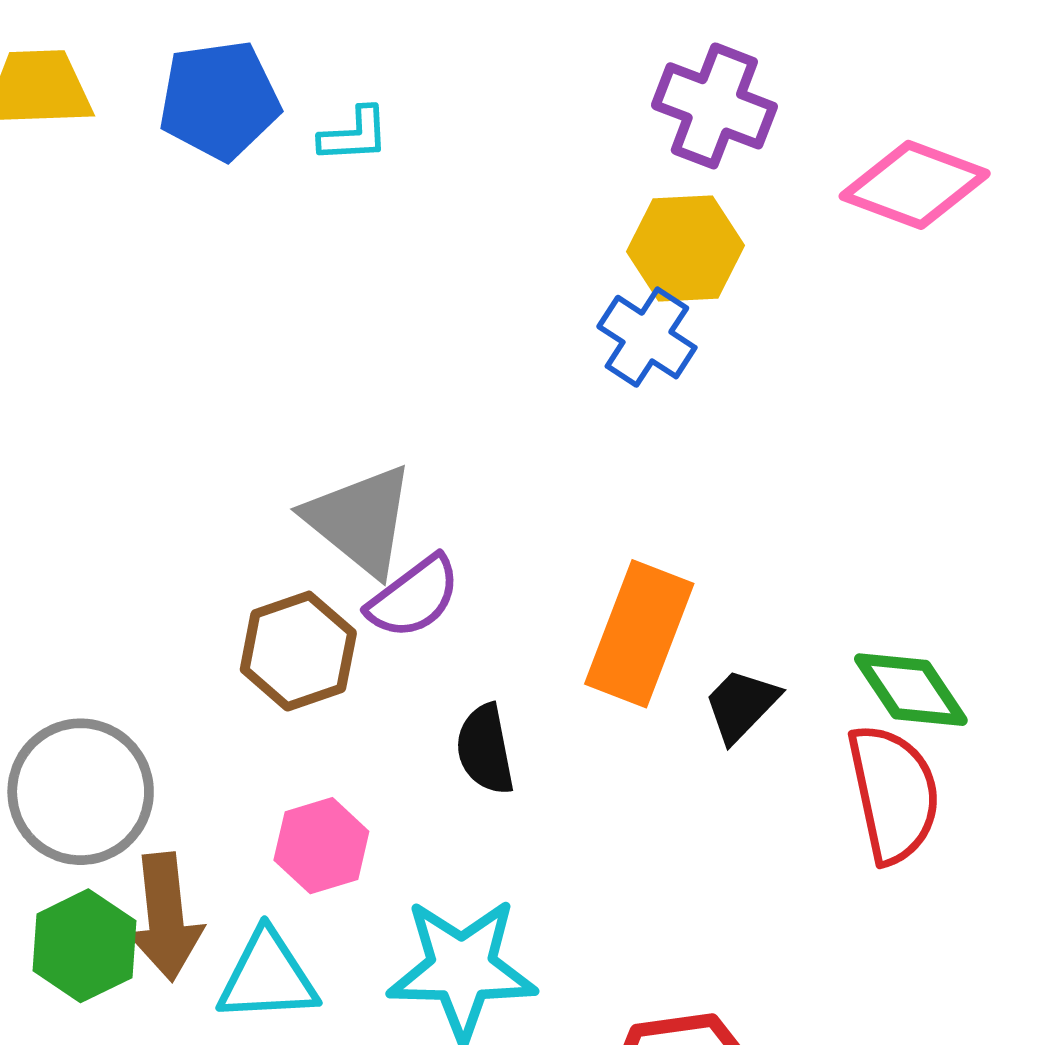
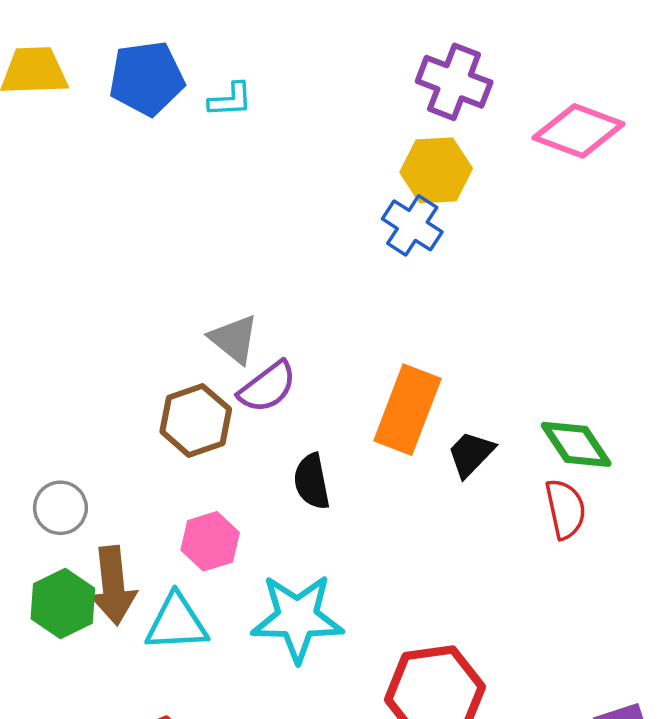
gray triangle: (360, 520) -> (234, 339), size x0.7
gray circle: (81, 792) -> (60, 508), size x0.6
red semicircle: (894, 794) -> (565, 509), size x0.7

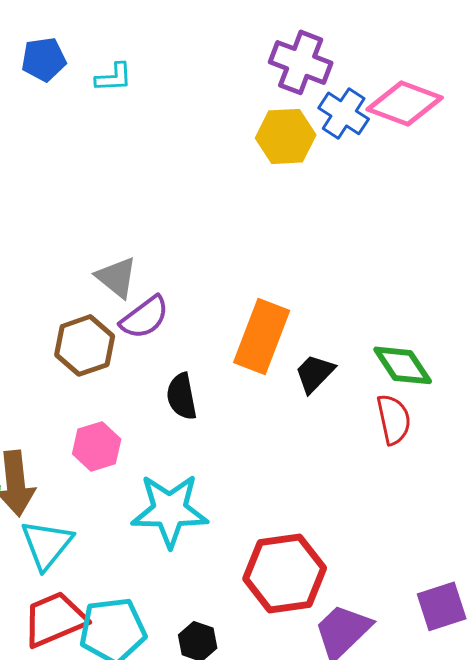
blue pentagon: (147, 78) -> (44, 59), size x0.7
blue cross: (412, 225) -> (344, 113), moved
cyan triangle: (177, 623) -> (47, 544), moved, turned -48

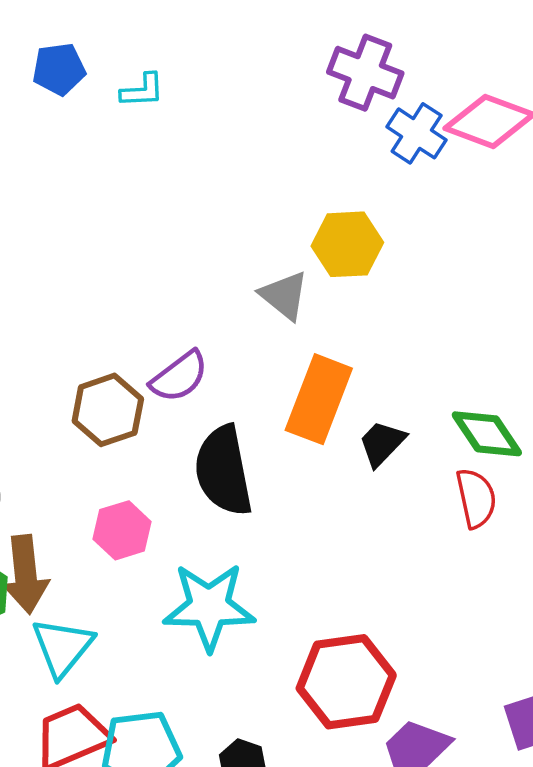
yellow hexagon: (286, 136) -> (347, 244), moved
gray triangle: (117, 277) -> (284, 296), moved
black semicircle: (182, 396) -> (223, 471), size x1.6

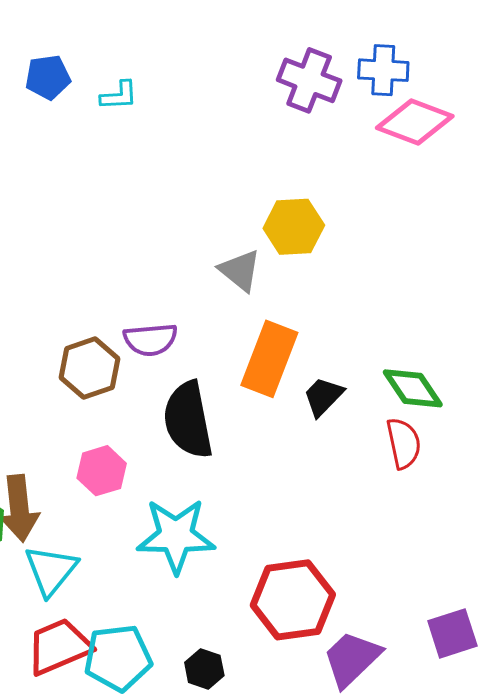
blue cross: (417, 133) -> (383, 70), moved, turned -30
purple semicircle: (179, 377) -> (150, 340), turned 32

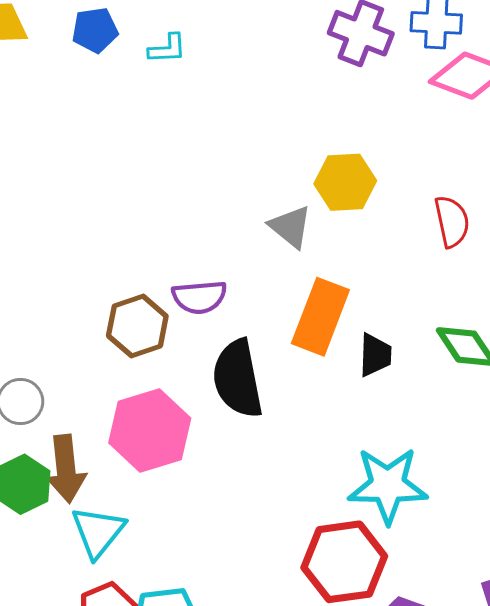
black trapezoid: (323, 397) -> (375, 355), turned 138
red semicircle: (404, 443) -> (452, 222), moved
pink hexagon: (102, 471) -> (150, 430), size x1.6
cyan star: (176, 536) -> (388, 485), moved

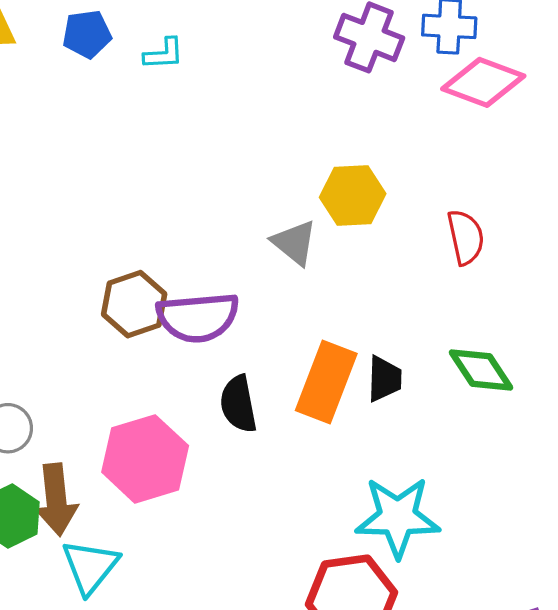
purple semicircle: (199, 297) -> (198, 317), size x1.4
orange rectangle: (320, 317) -> (326, 382), moved
brown hexagon: (137, 326) -> (134, 304), moved
black semicircle: (238, 379) -> (238, 404), size x0.7

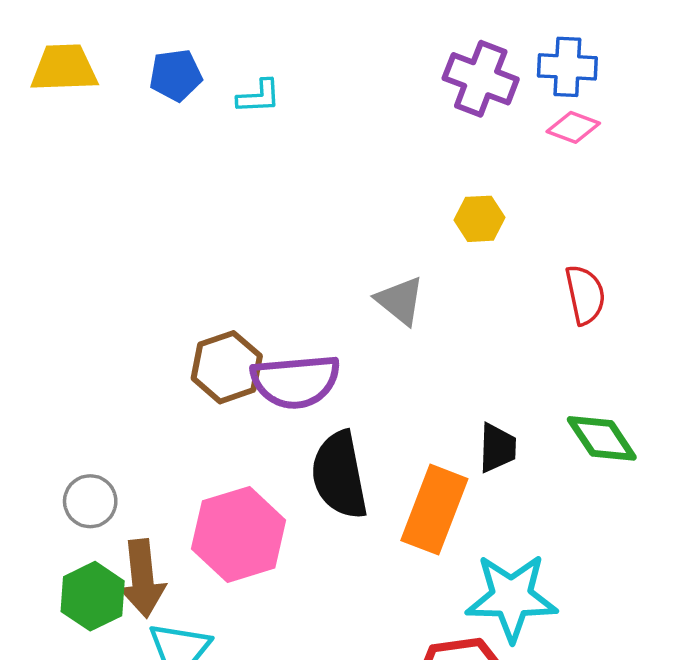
pink diamond: (483, 82) -> (573, 127), moved, size x0.6
yellow hexagon: (353, 195) -> (480, 219), moved, size x0.7
orange rectangle: (326, 382) -> (434, 510), moved
black semicircle: (238, 404) -> (339, 475), size x1.4

